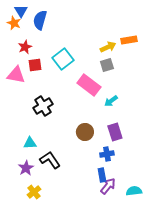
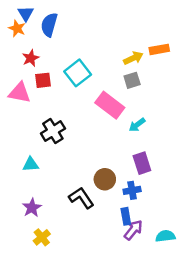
brown circle: (85, 132) -> (105, 179), moved
cyan triangle: (30, 143) -> (31, 164), moved
black L-shape: (50, 160) -> (81, 198), moved

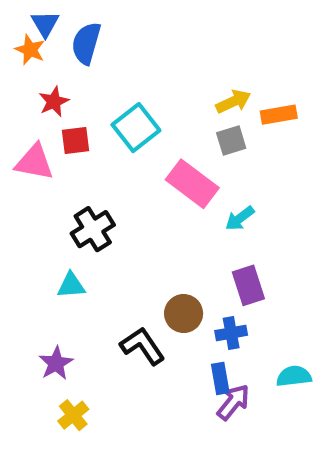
orange rectangle: (159, 49) -> (279, 115), moved
cyan triangle: (31, 164) -> (71, 285), moved
cyan semicircle: (165, 236) -> (294, 376), moved

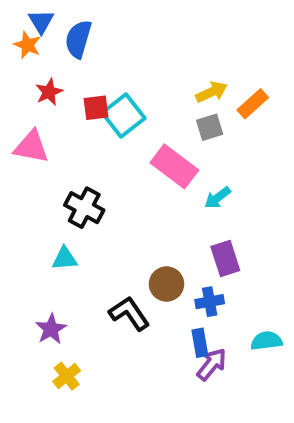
orange rectangle: (279, 115) -> (253, 104), turned -32
red square: (75, 141) -> (96, 108), moved
black cross: (93, 229) -> (84, 208), turned -30

